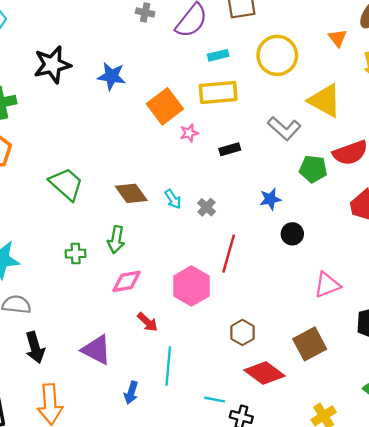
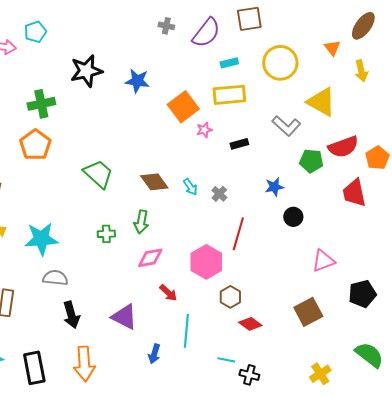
brown hexagon: (242, 332) -> (230, 297), moved
red diamond: (265, 373) -> (250, 324), moved, size x0.7

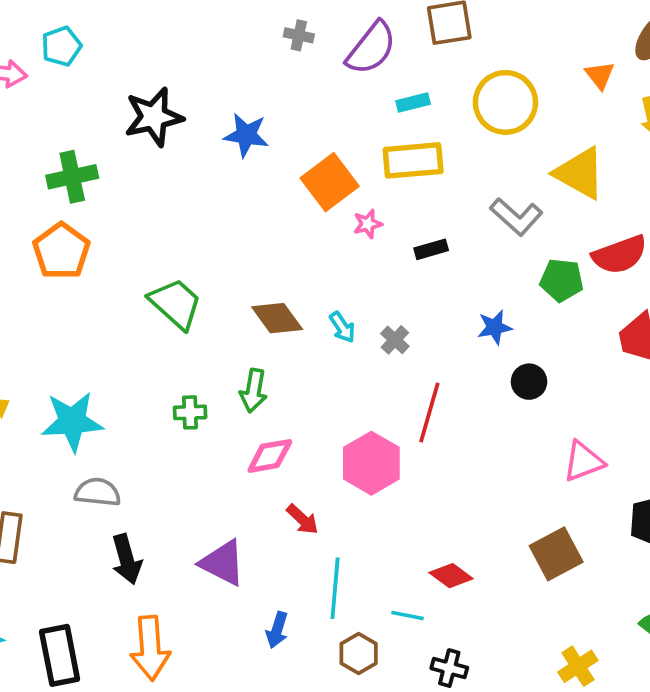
brown hexagon: (230, 297) -> (359, 654), moved
cyan line: (226, 360) -> (408, 615), moved

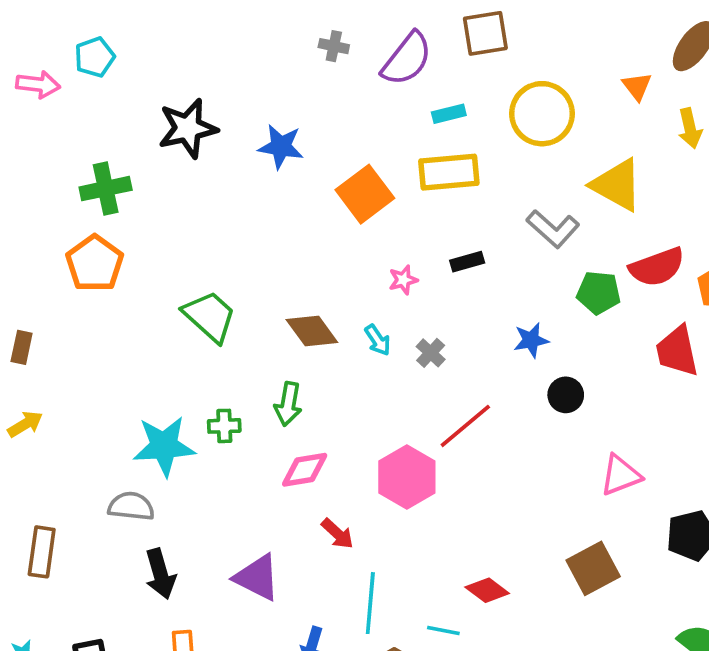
pink star: (368, 224) -> (403, 280), moved
red line: (429, 412) -> (465, 426), turned 34
cyan star: (72, 421) -> (164, 446), moved

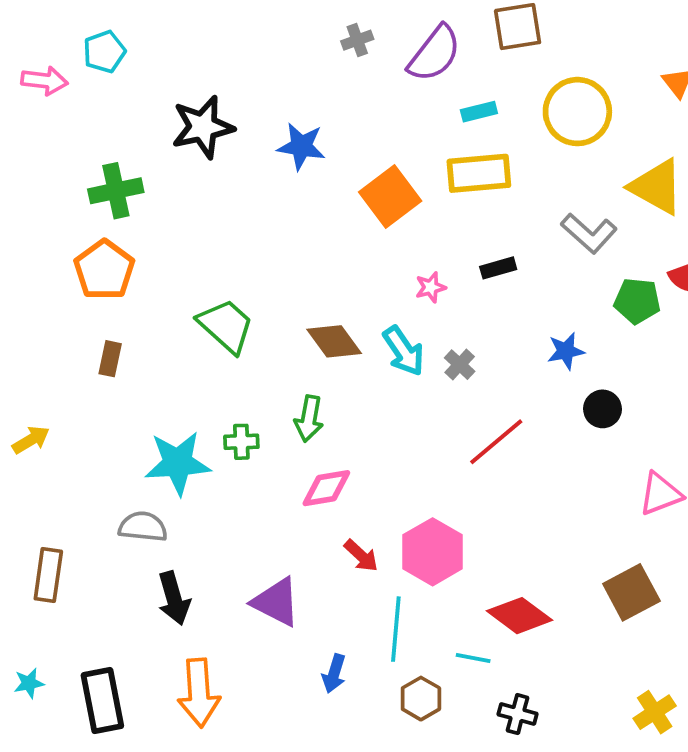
gray cross: (334, 46) -> (357, 40), turned -32
cyan arrow: (378, 340) -> (404, 351), size x1.5
brown rectangle: (22, 347) -> (110, 359), moved
pink hexagon: (407, 477) -> (433, 552), moved
red diamond: (487, 590) -> (519, 616), size x1.4

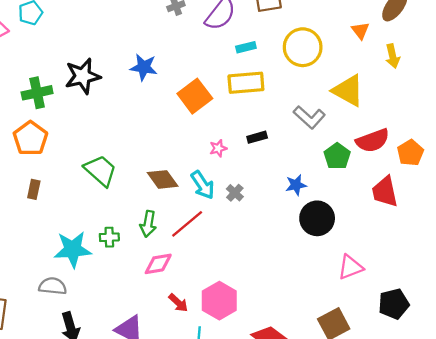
black star: (203, 127) -> (83, 76), moved
green pentagon: (637, 301) -> (337, 156), turned 30
black circle: (602, 409) -> (317, 218), size x1.6
red line: (496, 442) -> (187, 224), moved

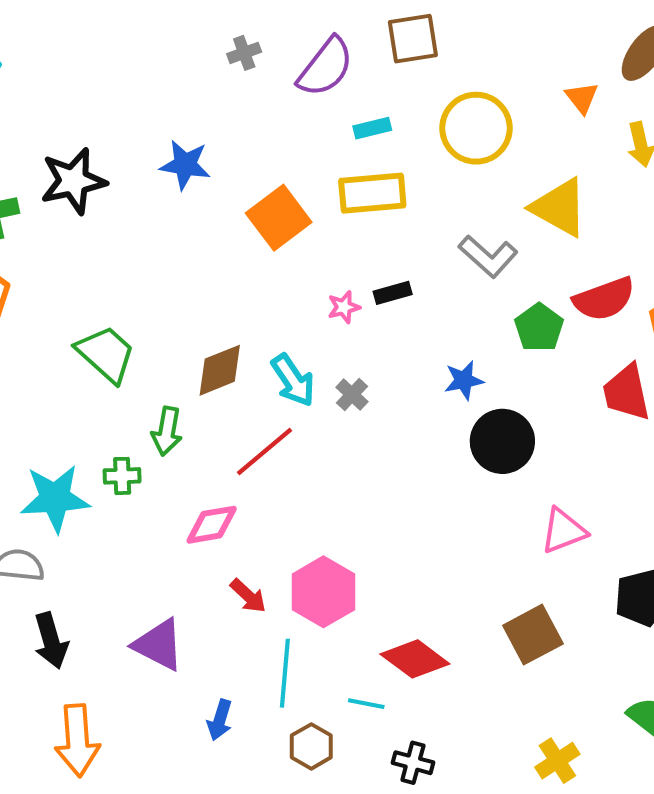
pink star: (218, 148) -> (344, 307), moved
brown diamond: (163, 179) -> (220, 370), turned -76
green arrow: (148, 224) -> (167, 431), moved

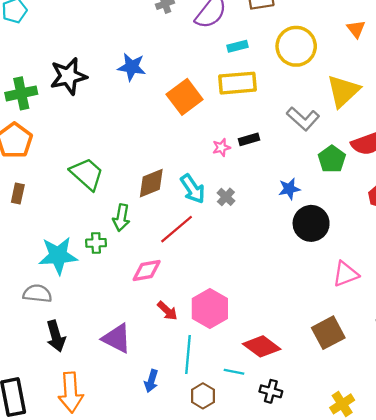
yellow triangle: (559, 207) -> (343, 91), turned 48
black cross: (413, 763) -> (271, 391), moved

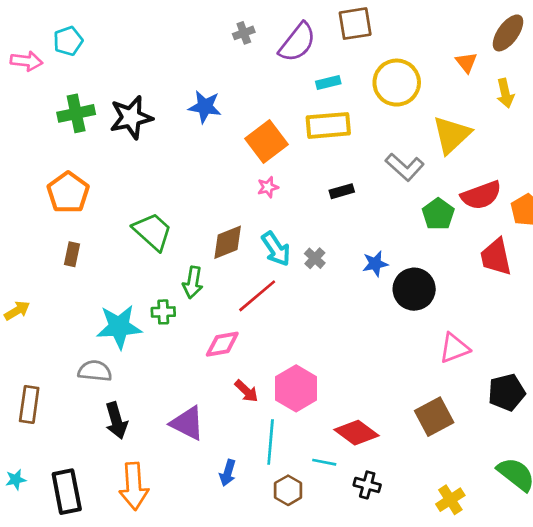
green cross: (21, 93) -> (76, 113), moved
pink star: (221, 147) -> (268, 187), moved
blue star: (289, 189) -> (375, 264), moved

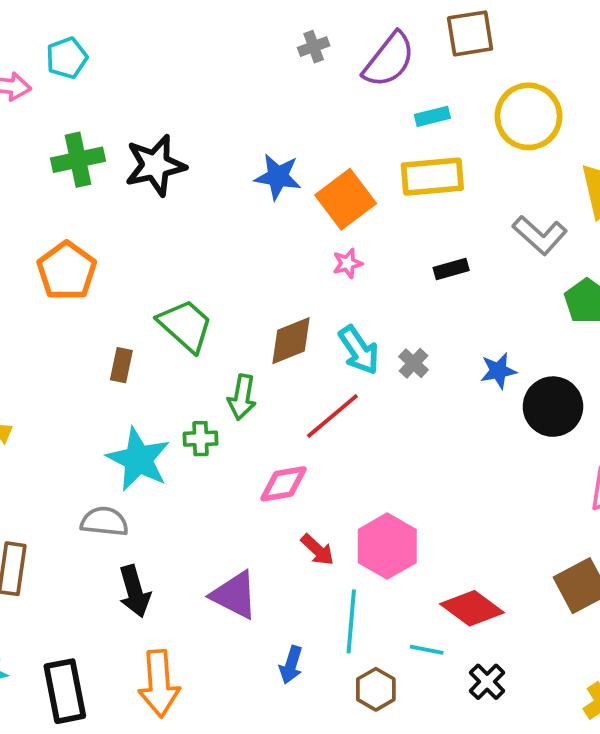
blue star: (205, 107) -> (278, 177), moved
brown rectangle: (72, 254) -> (121, 365), moved
cyan star: (119, 327) -> (138, 459), turned 30
black cross: (367, 485) -> (487, 682), turned 30

